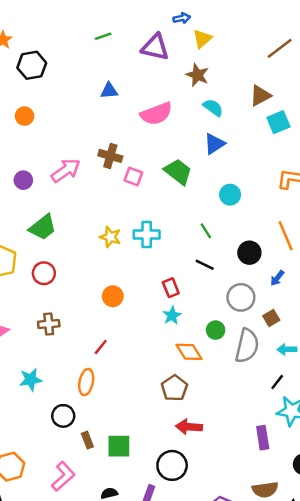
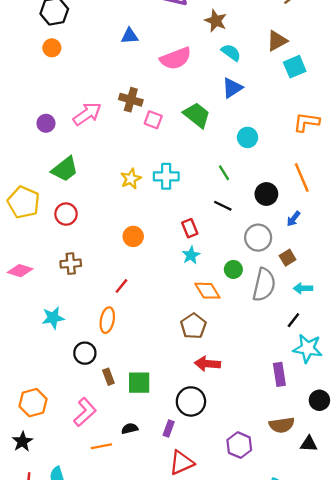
orange circle: (25, 116) -> (52, 48), moved
yellow star: (110, 237) -> (131, 179), turned 30

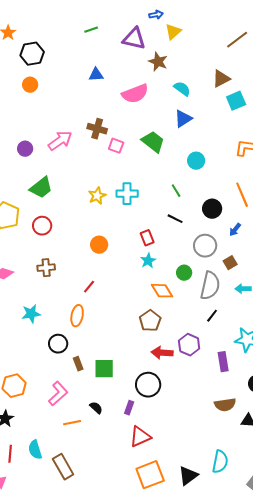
brown star: (216, 21) -> (158, 62), moved
black line: (293, 320) -> (212, 316), moved
black semicircle: (130, 429) -> (96, 408), turned 56
purple hexagon: (239, 445) -> (189, 345), moved

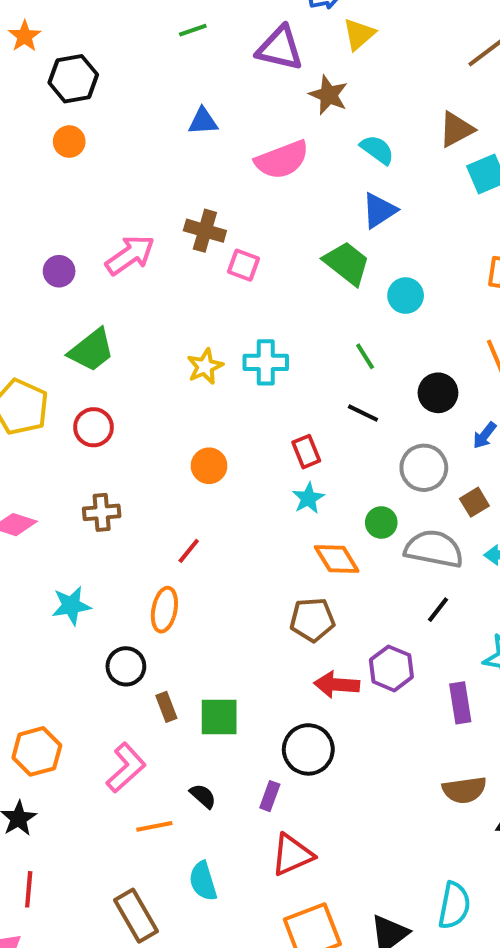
green trapezoid: (153, 142) -> (347, 263), moved
gray semicircle: (210, 286) -> (434, 549), turned -92
brown pentagon: (150, 321) -> (312, 620), turned 30
cyan semicircle: (35, 450) -> (203, 881), moved

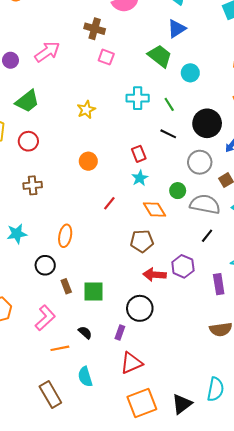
brown cross: (205, 231) -> (95, 29), moved
cyan cross: (266, 362) -> (138, 98), moved
black circle: (438, 393) -> (207, 123), size x1.4
red line: (189, 551) -> (109, 203), moved

